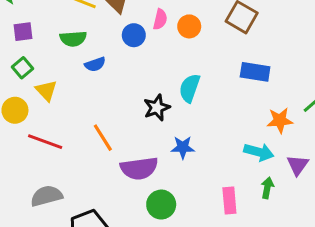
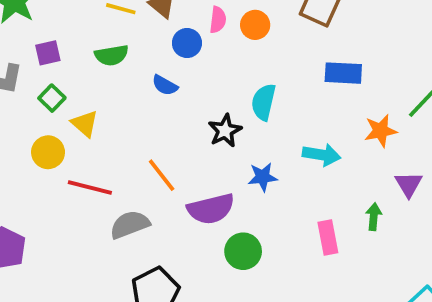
blue semicircle: (95, 64) -> (165, 85), moved, turned 54
cyan arrow: (259, 152) -> (322, 155), moved
gray semicircle: (47, 196) -> (130, 225), moved

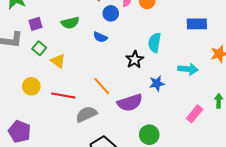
yellow circle: (48, 152) -> (31, 86), moved
pink rectangle: (328, 237) -> (195, 114), turned 54
green circle: (243, 251) -> (149, 135), moved

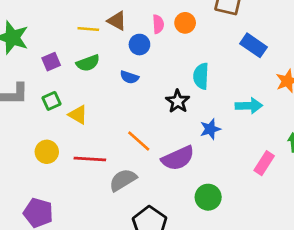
purple square: (35, 24) -> (51, 62), moved
blue rectangle: (197, 24) -> (254, 45), turned 42
green square: (39, 48) -> (51, 101), turned 32

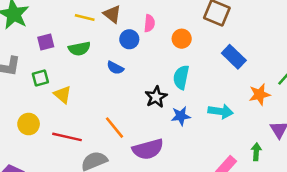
orange circle: (185, 23) -> (182, 39), moved
blue star: (210, 129) -> (181, 116), moved

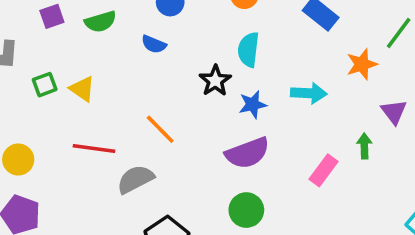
green square: (40, 78) -> (45, 85), moved
yellow circle: (29, 124) -> (18, 160), moved
purple semicircle: (148, 149) -> (247, 153), moved

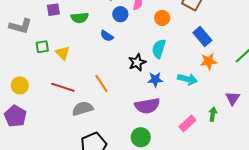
orange star: (362, 64) -> (209, 61), moved

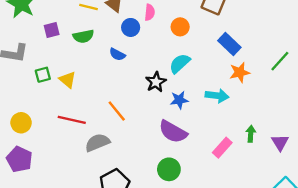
cyan semicircle: (159, 49) -> (180, 63), turned 36
purple triangle: (233, 98) -> (280, 142), moved
purple semicircle: (147, 106) -> (173, 132), turned 45

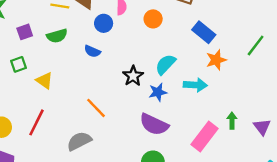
cyan semicircle: (180, 63) -> (166, 64), moved
green square: (43, 75) -> (19, 64), moved
red line: (72, 120) -> (36, 122), moved, turned -72
pink rectangle: (222, 148) -> (205, 137), size x1.4

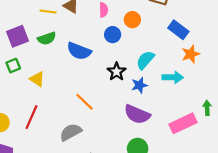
blue circle: (104, 23) -> (113, 35), moved
purple square: (25, 32) -> (18, 36), size x1.5
blue semicircle: (92, 51) -> (79, 51), size x1.6
pink rectangle: (205, 137) -> (183, 123), turned 30

